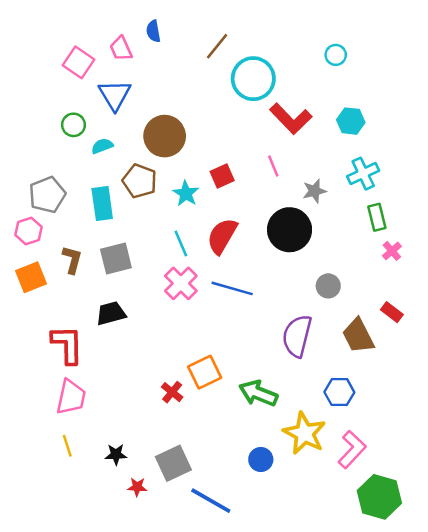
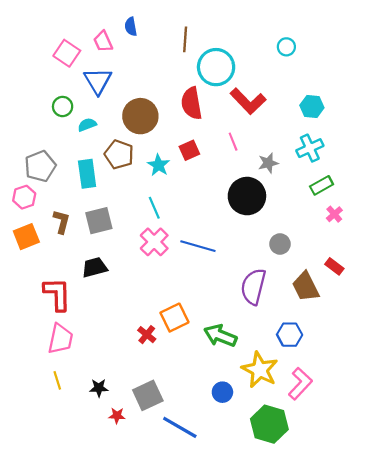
brown line: (217, 46) -> (185, 39), turned -35
cyan hexagon: (351, 121) -> (312, 107), moved
green rectangle: (377, 217) -> (322, 185), turned 75
red semicircle: (222, 236) -> (192, 103), moved, turned -40
green hexagon: (379, 497) -> (269, 424), moved

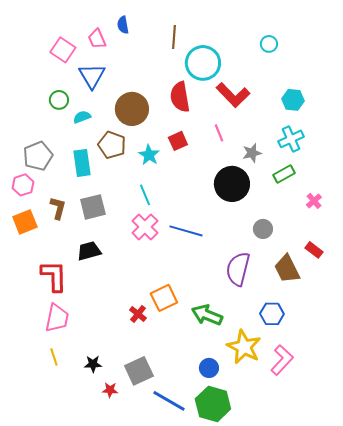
green rectangle: (322, 185) -> (284, 174), moved
green hexagon: (269, 424) -> (213, 404), moved

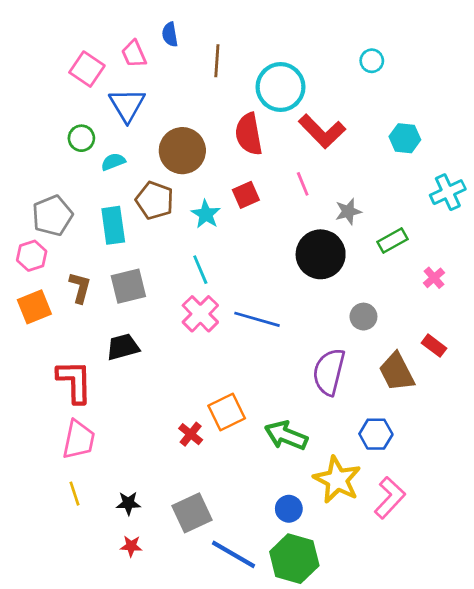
brown line: (174, 37) -> (217, 61), moved
cyan cross: (291, 139) -> (448, 192), moved
red star: (110, 390) -> (131, 546), moved

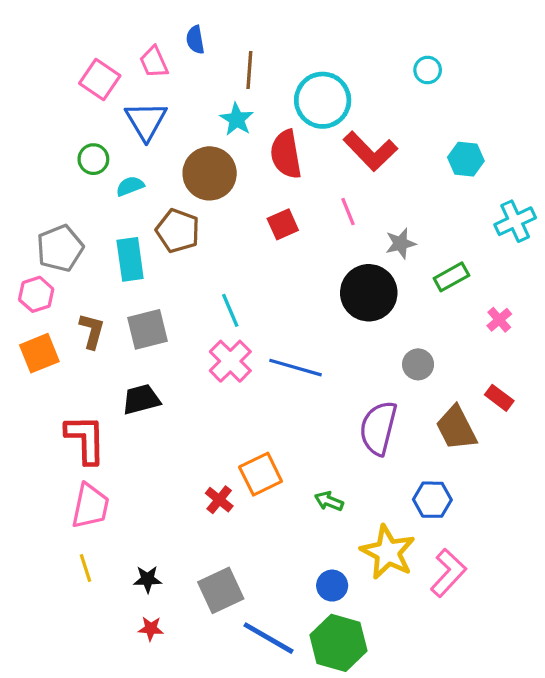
cyan star: (206, 214) -> (237, 119), moved
green arrow: (286, 435) -> (329, 501), size x0.6

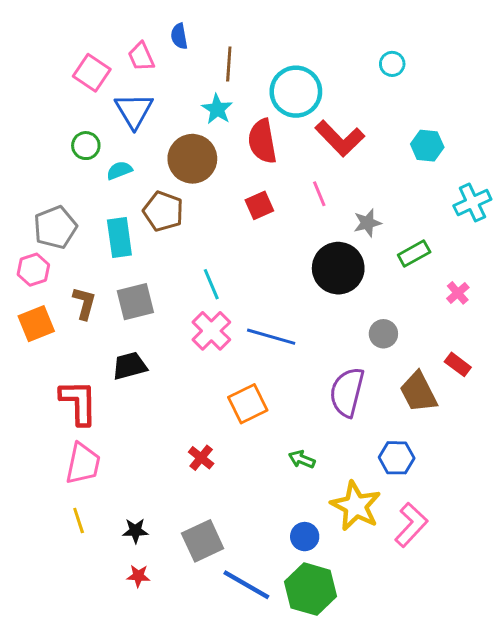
orange square: (261, 474) -> (248, 404), moved

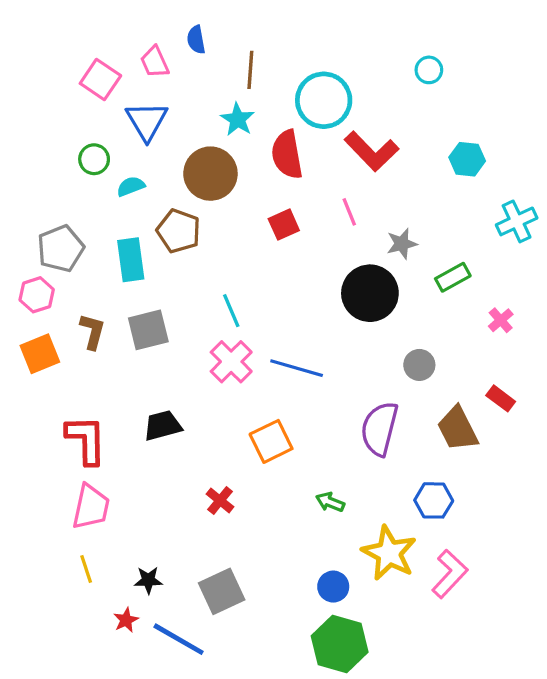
black trapezoid: (130, 366) -> (163, 426), moved
red star: (138, 576) -> (126, 620), moved, turned -30
blue line: (246, 585) -> (179, 639), moved

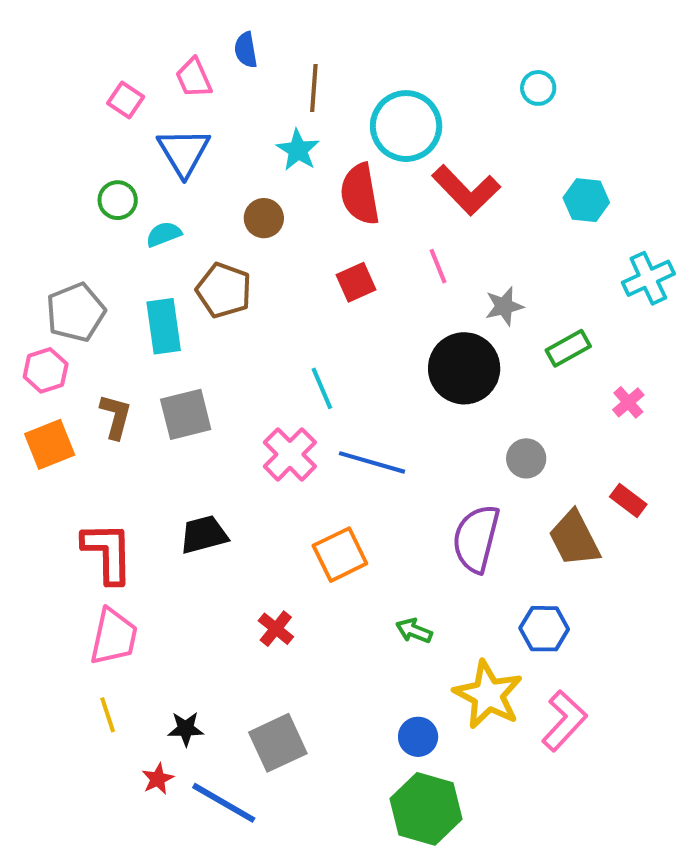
pink square: (100, 80) -> (126, 100), size x0.7
brown circle: (210, 174) -> (264, 218), size x0.6
cyan line: (231, 311) -> (322, 388), moved

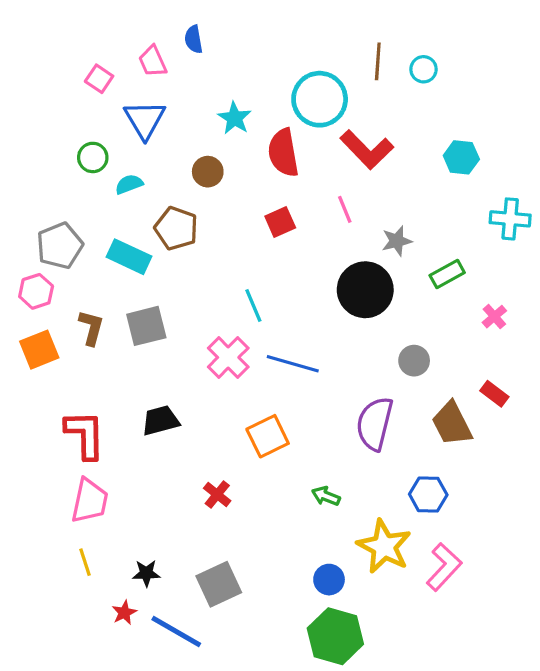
brown line: (314, 88) -> (378, 61), moved
cyan cross: (648, 278) -> (510, 219), turned 30
cyan rectangle: (164, 326) -> (129, 257), turned -57

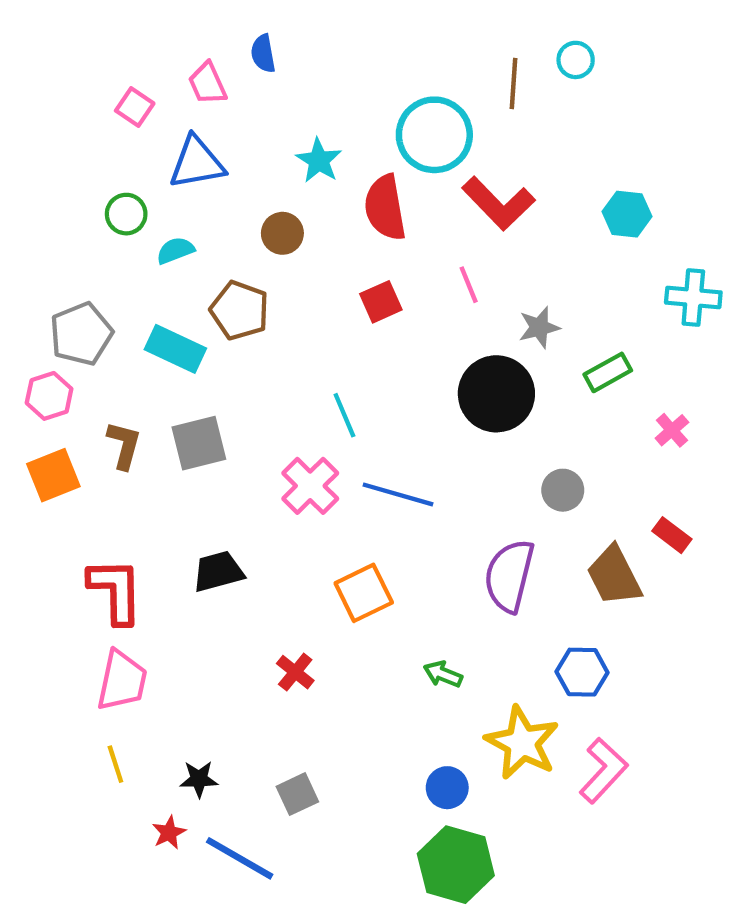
cyan circle: (424, 69) -> (576, 60), moved
blue triangle: (145, 120) -> (197, 163), turned 51
gray square: (219, 584) -> (297, 794), size x0.7

